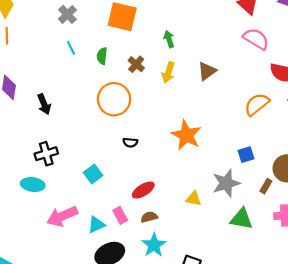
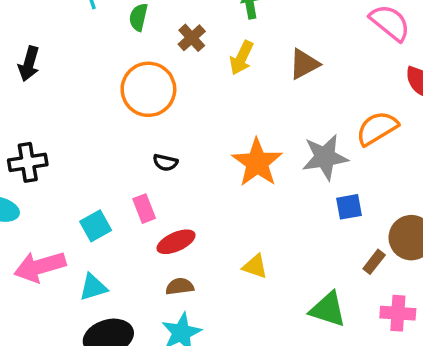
black arrow: (44, 104) -> (29, 64), moved, turned 30
cyan square: (93, 174) -> (96, 226), moved
gray star: (226, 183) -> (325, 157), moved
pink rectangle: (120, 215) -> (144, 209), moved

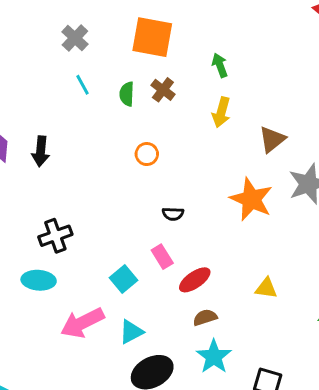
brown cross: (192, 38) -> (163, 90), moved
brown triangle: (304, 64) -> (272, 139), moved
orange circle: (148, 89) -> (147, 154), size x0.5

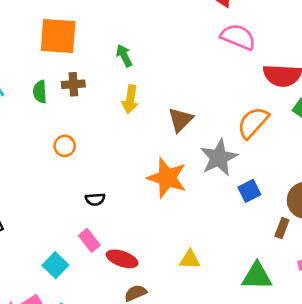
brown cross: (163, 90) -> (73, 84), turned -35
red ellipse: (195, 280) -> (122, 259), turned 60

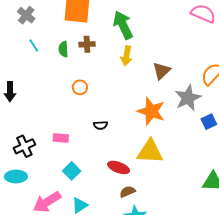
green arrow: (124, 56) -> (123, 25), size x1.8
pink rectangle: (89, 240) -> (61, 138), moved, turned -49
yellow triangle: (190, 260) -> (150, 152), moved, size x1.8

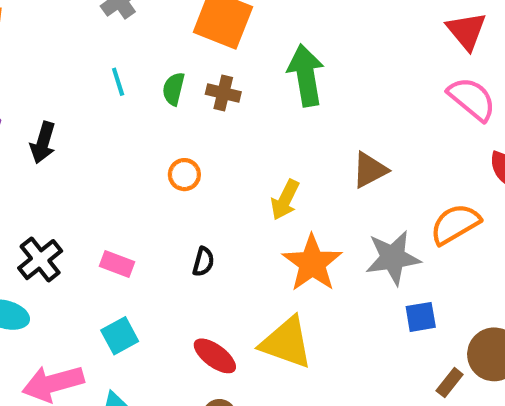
cyan line: (34, 46) -> (118, 82), moved
yellow arrow: (127, 56) -> (285, 200), moved
brown triangle: (162, 71) -> (370, 170), moved
black semicircle: (101, 125) -> (203, 262), turned -88
black cross: (24, 146) -> (40, 260), turned -30

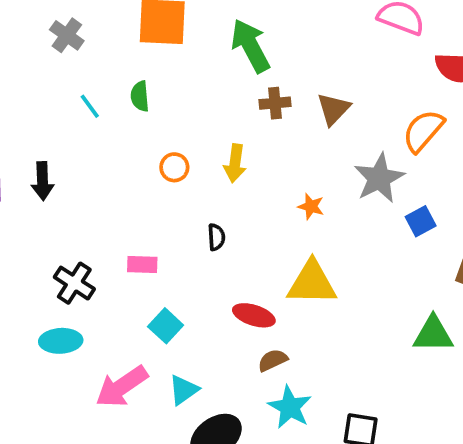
brown cross: (223, 93) -> (275, 103), moved
yellow arrow: (285, 200) -> (235, 163), moved
orange star: (312, 263) -> (311, 206), size x0.5

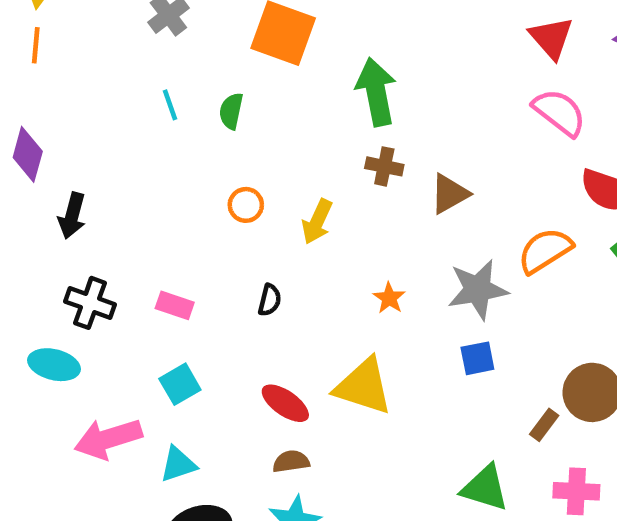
black arrow: (42, 181) -> (72, 216), moved
blue square: (421, 221) -> (477, 358), moved
black cross: (74, 283) -> (90, 303), turned -30

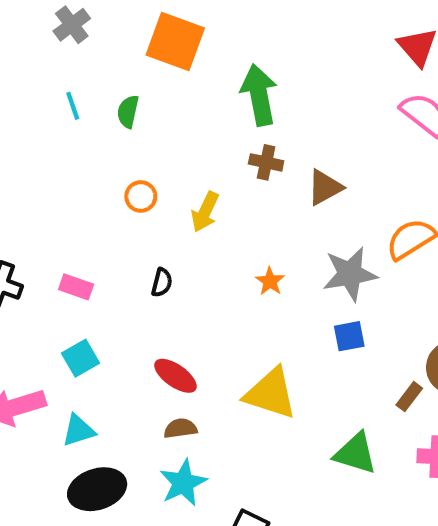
yellow triangle: (363, 386) -> (271, 393), moved

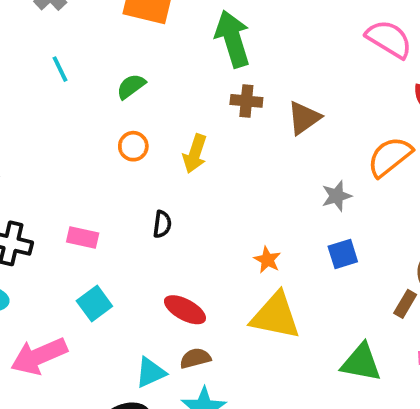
green semicircle: (128, 112) -> (131, 86), moved, turned 48
gray star: (350, 274) -> (337, 196), size x0.6
orange star: (270, 281) -> (267, 260), moved
cyan triangle: (78, 430) -> (151, 373), moved

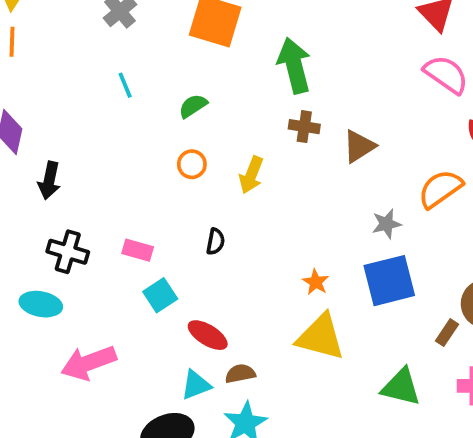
blue square: (343, 254) -> (389, 281), size x1.8
cyan square: (94, 303) -> (160, 295), moved
red ellipse: (185, 310) -> (208, 335), moved

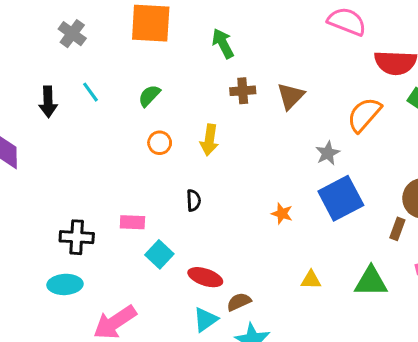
green arrow: (294, 65) -> (223, 44), size x0.7
black arrow: (49, 181) -> (48, 102), moved
yellow triangle: (320, 337) -> (311, 280), moved, size x0.5

